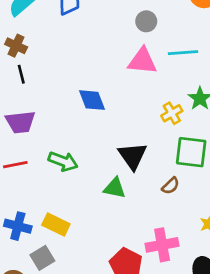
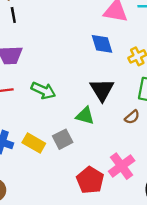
blue diamond: (92, 100) -> (102, 44), moved
pink cross: (162, 245) -> (122, 166), turned -30
gray square: (42, 258) -> (63, 139), moved

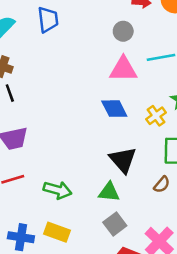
green arrow: (43, 90) -> (58, 190), moved
gray square: (63, 139) -> (115, 224), moved

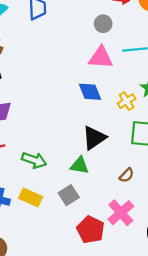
black triangle: (123, 160) -> (94, 138), turned 32
brown semicircle: (162, 185) -> (127, 175), moved
gray square: (115, 224) -> (69, 195), moved

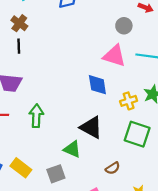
black triangle: (94, 138) -> (91, 127), turned 50
green arrow: (34, 160) -> (36, 116), moved, turned -120

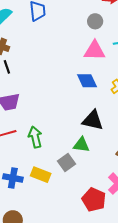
green arrow: (36, 116) -> (35, 137), moved
gray square: (56, 174) -> (66, 163), moved

